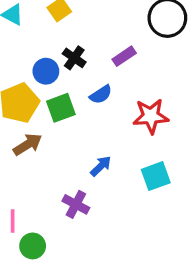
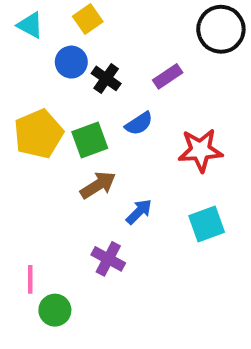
blue circle: (46, 71) -> (71, 62), moved
brown arrow: (28, 144) -> (98, 185), moved

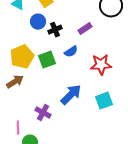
black cross: (106, 78) -> (55, 30), turned 32
brown arrow: (98, 185) -> (15, 82), moved
blue arrow: (139, 212) -> (71, 95), size x1.6
purple cross: (108, 259) -> (43, 113), moved

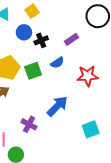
cyan square: (104, 101) -> (91, 129), moved

